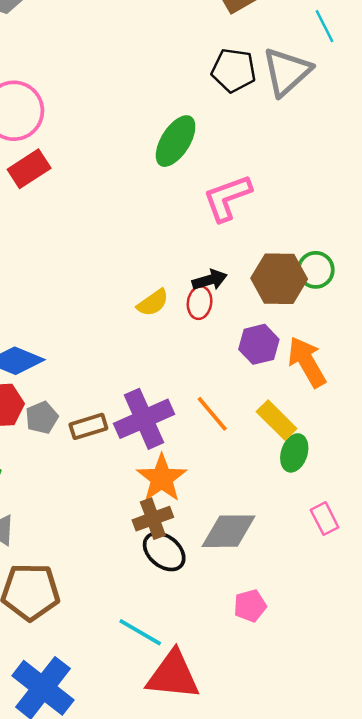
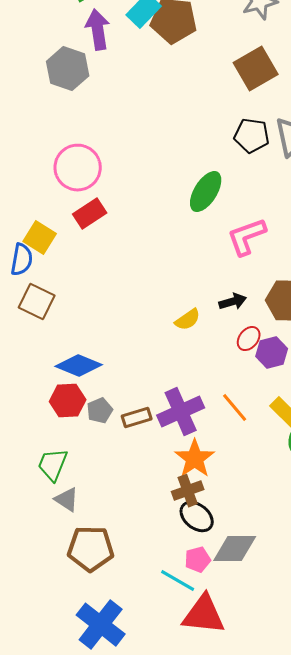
red ellipse: (200, 303) -> (249, 339), moved, turned 30
gray diamond: (229, 531) -> (235, 549), moved
pink pentagon: (250, 606) -> (198, 560), moved

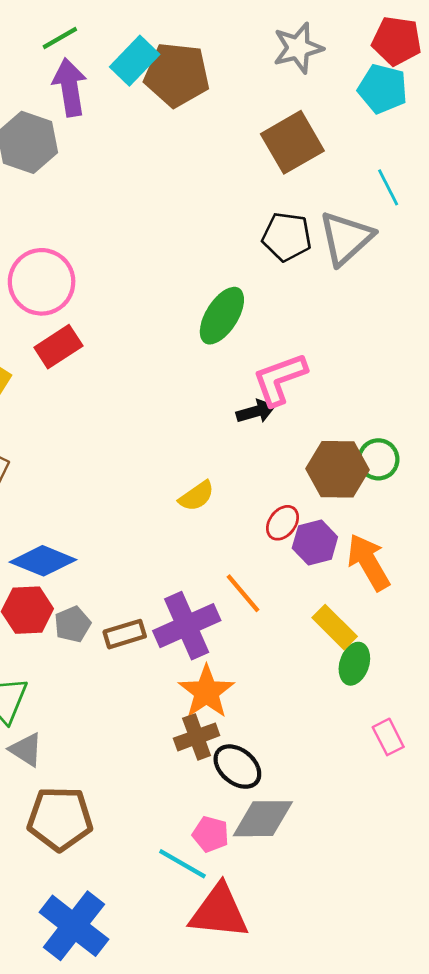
black arrow: (233, 302) -> (256, 411), moved
orange line: (235, 408) -> (243, 593), moved
black ellipse: (197, 517) -> (237, 767), moved
pink pentagon: (198, 560) -> (211, 834), turned 30

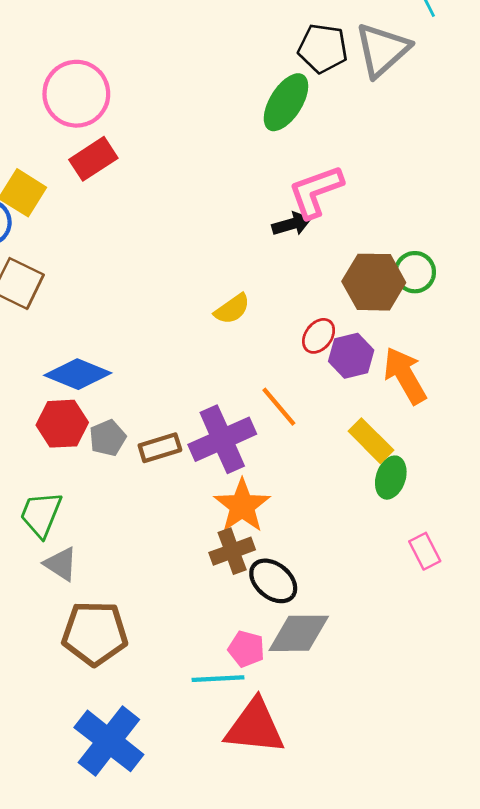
green ellipse: (222, 316) -> (286, 102), moved
cyan line: (182, 864) -> (218, 679), turned -33

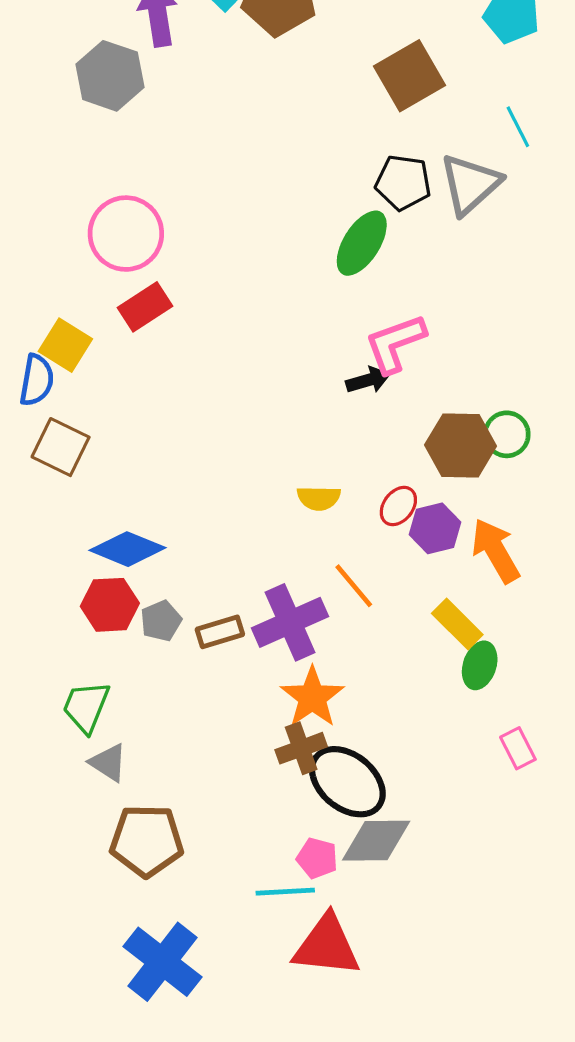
yellow semicircle: (232, 309) -> (319, 498), moved, turned 36
black ellipse: (273, 581) -> (347, 782), size x1.4

